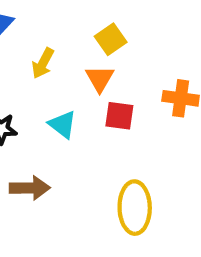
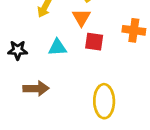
cyan triangle: (63, 125) -> (57, 47), turned -42

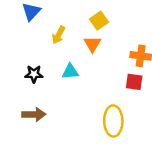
red square: (94, 42) -> (134, 82), moved
brown arrow: (36, 88) -> (34, 114), moved

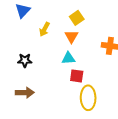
cyan triangle: (70, 71) -> (68, 58), moved
red square: (134, 82) -> (77, 76), moved

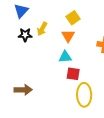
black star: (25, 60) -> (25, 35), moved

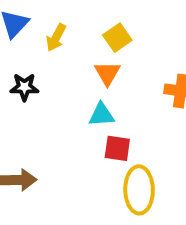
yellow arrow: (42, 29) -> (56, 38), moved
black star: (25, 35) -> (24, 87), moved

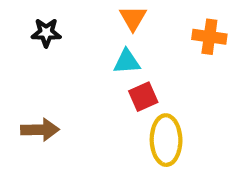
red square: (117, 148) -> (143, 97), turned -32

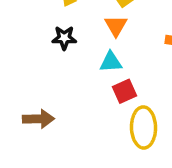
black star: (46, 33) -> (64, 38), moved

